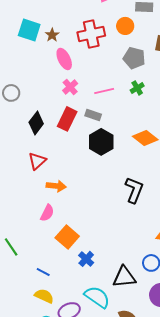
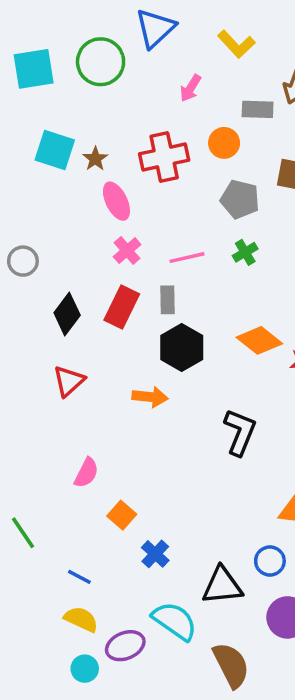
gray rectangle: (93, 115) -> (168, 300), turned 70
orange arrow: (56, 186) -> (150, 397), moved
orange square: (67, 237) -> (122, 515), size x0.7

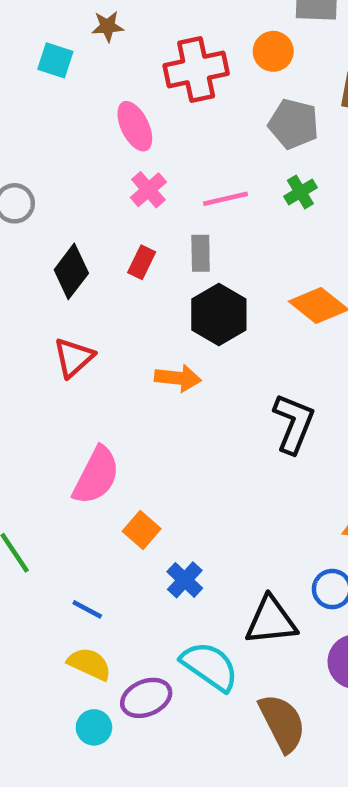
cyan square: (55, 150) -> (55, 60), size x0.7
brown star: (95, 159) -> (108, 26), moved, turned 30
red rectangle: (122, 307) -> (142, 262), size x0.6
pink semicircle: (86, 473) -> (96, 476), size x1.5

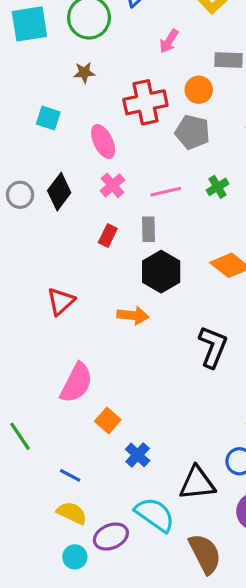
cyan square: (55, 60) -> (48, 118), moved
gray pentagon: (294, 124) -> (192, 132), moved
black diamond: (71, 271) -> (59, 192), moved

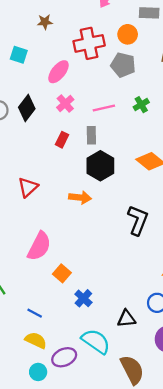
pink ellipse: (103, 141) -> (58, 72), turned 65
black triangle: (197, 483) -> (126, 319), size x0.7

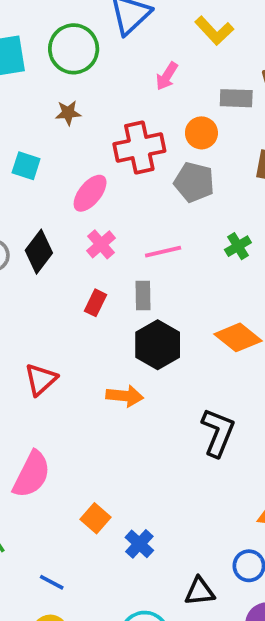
green cross: (141, 105) -> (238, 246), moved
pink semicircle: (39, 246) -> (32, 474), moved
blue cross: (83, 298) -> (139, 544), moved

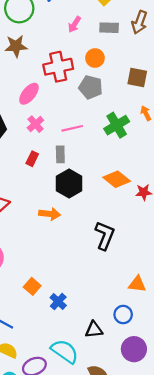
gray rectangle: (236, 98) -> (109, 28), moved
brown star: (68, 113) -> (16, 46), size x1.5
green cross: (238, 246) -> (117, 125), size x1.6

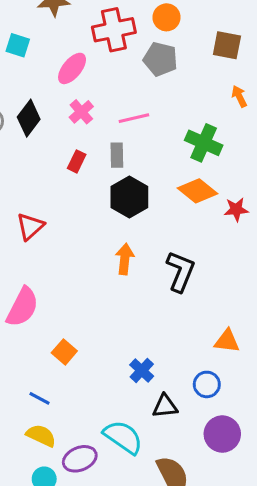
green cross: (117, 125) -> (204, 143), moved, turned -35
orange arrow: (50, 214) -> (125, 259), moved, turned -90
orange square: (32, 286) -> (64, 352), moved
blue cross: (58, 302) -> (142, 371), moved

